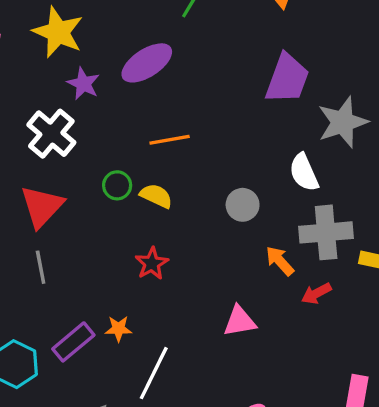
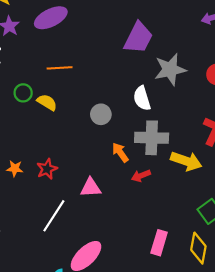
red star: (152, 263) -> (47, 169), moved
orange star: (118, 329) -> (15, 168), moved
white line: (154, 373) -> (54, 216), moved

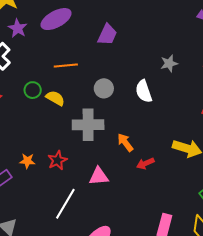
purple trapezoid: (138, 38) -> (107, 35), moved, size x0.7
gray star: (170, 69) -> (169, 63), size x0.6
gray circle: (101, 114) -> (104, 88), moved
gray cross: (152, 138) -> (88, 125), moved

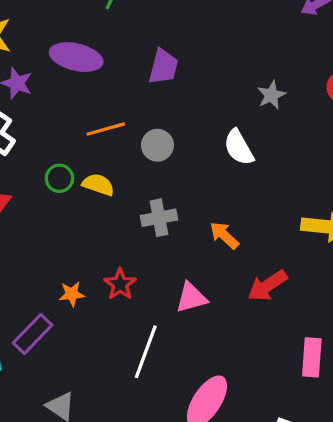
purple ellipse: (56, 19) -> (76, 57), turned 52
gray circle: (104, 88) -> (157, 145), moved
gray cross: (88, 125) -> (159, 218), size x0.7
red arrow: (145, 163) -> (267, 286), moved, size x1.4

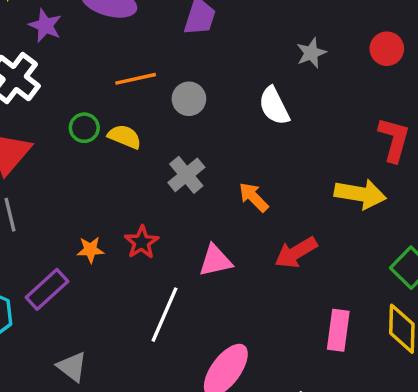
gray cross: (159, 218) -> (186, 175), turned -32

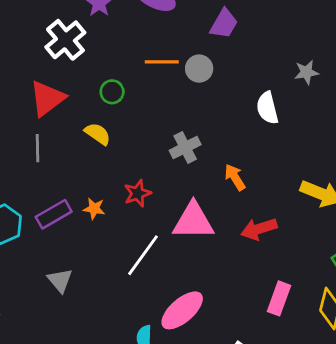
gray circle: (189, 99) -> (199, 69), moved
yellow semicircle: (125, 137) -> (98, 134), moved
orange star: (90, 250) -> (94, 209), moved
pink triangle: (215, 261) -> (193, 221), size x1.5

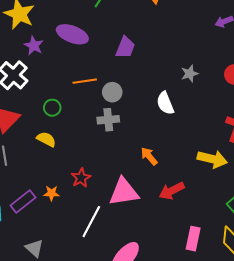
gray circle: (199, 69) -> (112, 92), moved
gray cross: (185, 148) -> (108, 120), moved, turned 30

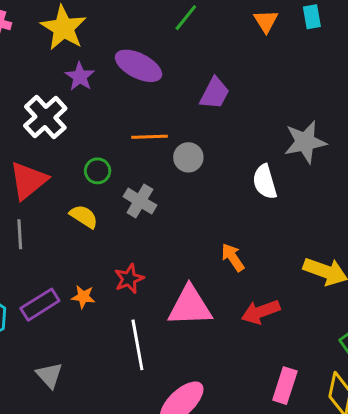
gray star: (190, 74) -> (305, 142), size x1.6
gray cross: (108, 120) -> (140, 201), moved, turned 30
white line: (91, 222) -> (137, 345), turned -44

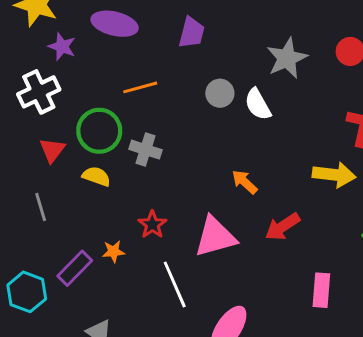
white cross: (45, 117) -> (39, 92), turned 30
gray circle: (188, 157) -> (220, 93), moved
green circle: (98, 171) -> (99, 131), size x1.8
red triangle: (28, 181) -> (52, 150), moved, size x0.7

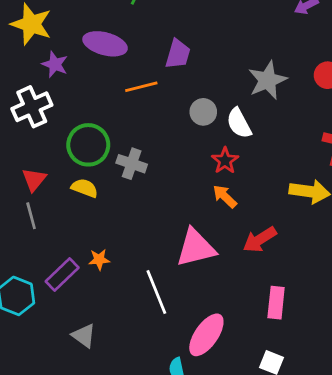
orange line: (140, 87) -> (141, 87), moved
red triangle: (52, 150) -> (34, 180), moved
red star: (152, 225) -> (225, 161), moved
pink rectangle: (321, 290) -> (276, 303), moved

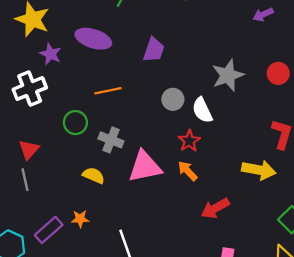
orange line: (141, 87) -> (108, 91), moved
green circle: (88, 145) -> (75, 123), size x0.7
yellow semicircle: (85, 188) -> (94, 175), moved
pink triangle: (196, 248) -> (145, 167), moved

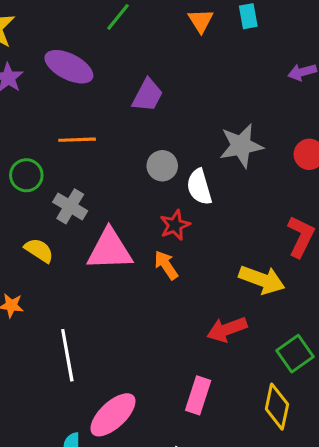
red arrow: (215, 208) -> (227, 329), moved

